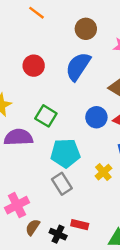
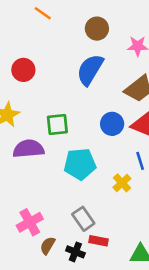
red circle: (34, 66) -> (23, 70), moved
green square: (46, 116) -> (57, 125), turned -35
gray rectangle: (62, 184) -> (83, 219), moved

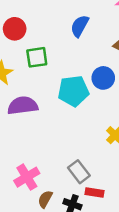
blue semicircle: (90, 70) -> (80, 26), size x0.7
green square: (57, 125) -> (37, 57), moved
cyan pentagon: (80, 164) -> (73, 91), moved

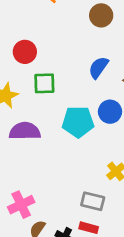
blue semicircle: (80, 26) -> (98, 68), moved
gray rectangle: (79, 172) -> (93, 201), moved, turned -45

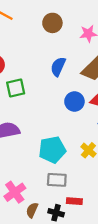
cyan pentagon: (78, 122) -> (52, 150), moved
gray rectangle: (93, 201) -> (57, 180), moved

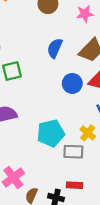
gray rectangle: (57, 180) -> (73, 152), moved

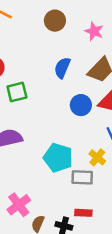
pink star: (85, 14) -> (94, 31), turned 30
cyan pentagon: (51, 133) -> (58, 158), turned 30

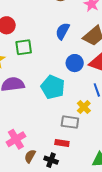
cyan pentagon: (58, 158) -> (53, 87), moved
red rectangle: (83, 213) -> (62, 143), moved

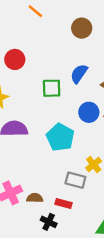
green square: (24, 47) -> (52, 88), moved
brown semicircle: (30, 156) -> (35, 198), moved, turned 56

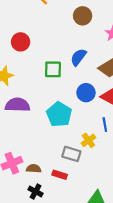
black cross: (49, 222) -> (36, 192), moved

